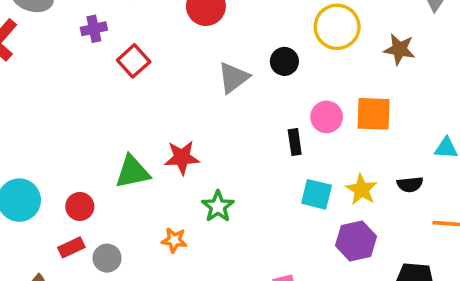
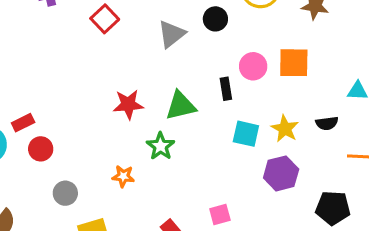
red square: (134, 61) -> (105, 19), moved
green triangle: (133, 172) -> (181, 106), moved
red rectangle: (71, 247) -> (23, 123), moved

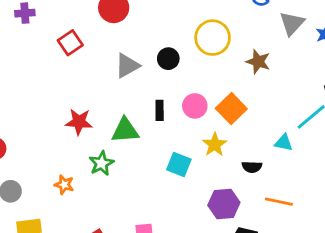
orange square: (294, 63) -> (231, 109), turned 36
black rectangle: (226, 89) -> (160, 110), moved
yellow star: (285, 129) -> (215, 145), moved
purple hexagon: (281, 173) -> (224, 204), moved

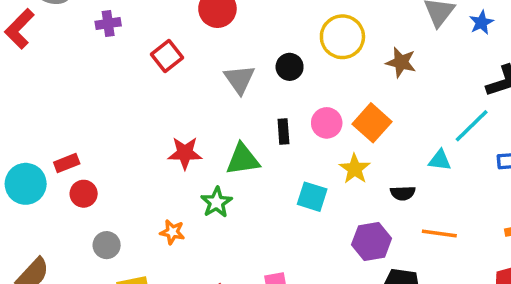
gray triangle: (127, 66) -> (239, 79), turned -32

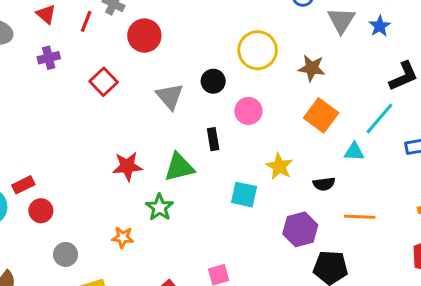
pink circle: (327, 123) -> (248, 111), moved
orange square: (372, 123) -> (321, 115), moved

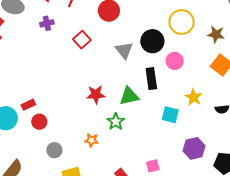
black circle: (213, 81) -> (152, 41), size x1.5
black rectangle: (213, 139) -> (151, 79), size x1.5
purple hexagon: (300, 229) -> (194, 148), moved

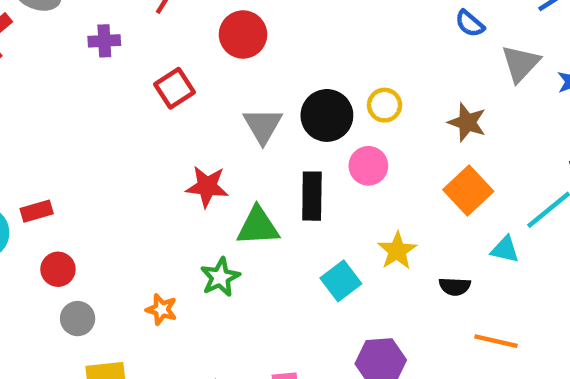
yellow circle: (182, 22) -> (385, 105), moved, size x0.6
red star: (96, 95) -> (207, 186), moved
cyan square: (170, 115) -> (341, 281), turned 30
red circle: (39, 122) -> (58, 269), moved

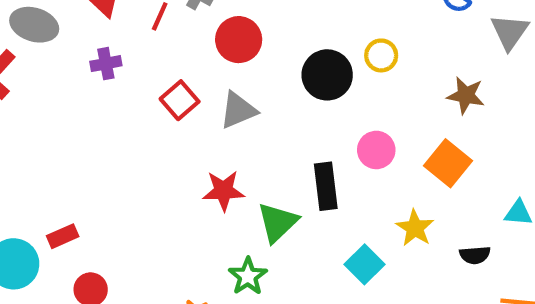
yellow circle: (385, 105) -> (381, 55), moved
black circle: (327, 115) -> (327, 75), moved
gray triangle: (263, 125) -> (238, 110), moved, turned 45
orange square: (468, 190) -> (448, 163), moved
green triangle: (258, 226) -> (278, 222), turned -33

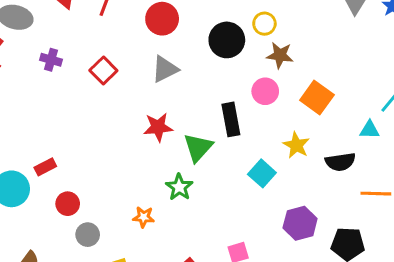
purple cross: (106, 64) -> (51, 60), moved, turned 30
brown star: (466, 95) -> (280, 55), moved
red square: (180, 100) -> (103, 70), moved
black semicircle: (475, 255) -> (340, 162), size x1.4

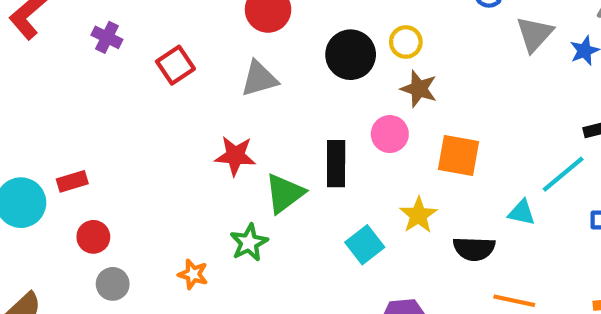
orange square: (317, 98) -> (459, 156), turned -36

